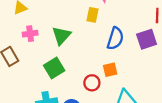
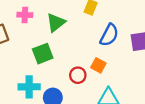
orange square: (110, 70) -> (98, 65), turned 32

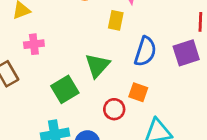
green triangle: (56, 22) -> (97, 65), moved

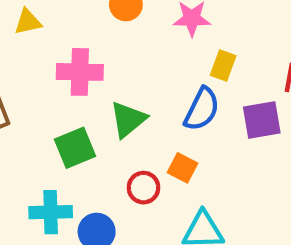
yellow rectangle: (116, 20) -> (223, 66), moved
pink cross: (34, 44) -> (80, 72), moved, size x1.5

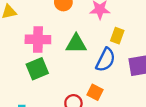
green triangle: (128, 119) -> (76, 44), moved, turned 40
green square: (75, 148) -> (37, 69), moved

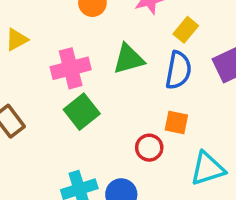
yellow rectangle: (117, 36) -> (186, 30), turned 35

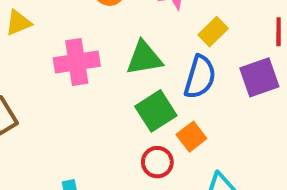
green square: (82, 112) -> (156, 111), moved
orange square: (176, 123) -> (191, 137), turned 35

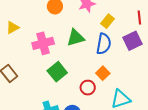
green square: (156, 111) -> (57, 72), moved

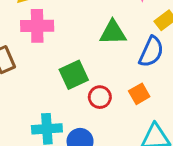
pink cross: (43, 43) -> (37, 26), moved
red circle: (88, 88) -> (100, 97), moved

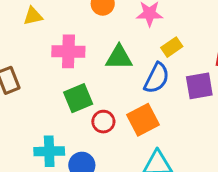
pink cross: (37, 26) -> (68, 51), moved
orange square: (139, 94) -> (143, 120), size x1.5

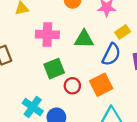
cyan cross: (49, 151) -> (33, 107), turned 36

